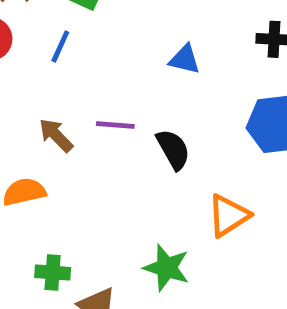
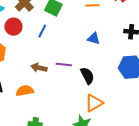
brown arrow: (56, 135) -> (39, 68), turned -35
orange triangle: (228, 216) -> (94, 103), moved

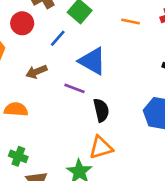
blue triangle: (94, 39) -> (92, 61), moved, size x1.6
brown arrow: (39, 68) -> (36, 72), moved, turned -49

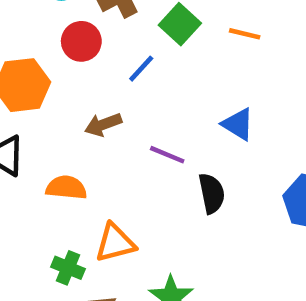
orange line: (131, 22) -> (245, 34), moved
blue triangle: (92, 61) -> (238, 124), moved, size x0.7
orange triangle: (101, 148) -> (115, 243), moved

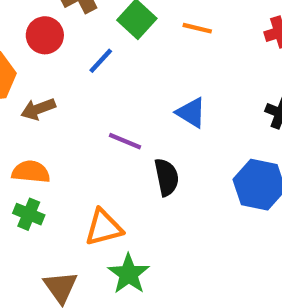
brown arrow: (103, 125) -> (38, 109), moved
orange triangle: (115, 243) -> (104, 227), moved
green cross: (68, 268) -> (29, 214), moved

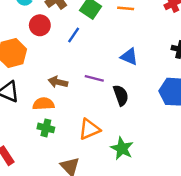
brown arrow: (38, 109) -> (58, 82), moved, turned 42
green star: (129, 274) -> (122, 148), moved

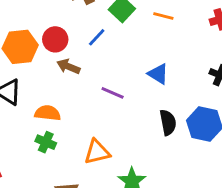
red circle: (40, 25) -> (55, 39), moved
brown arrow: (58, 82) -> (68, 67), moved
black semicircle: (121, 95) -> (168, 122), moved

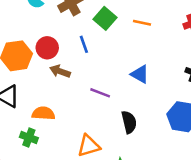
blue line: (97, 37) -> (84, 44), turned -60
black semicircle: (168, 122) -> (129, 122), moved
green cross: (46, 142) -> (29, 137), moved

